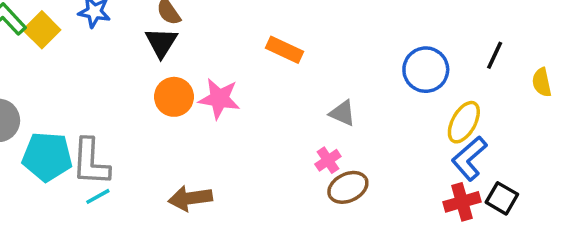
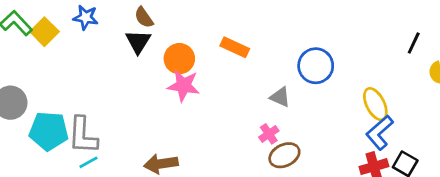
black line: (495, 55) -> (414, 43), moved
blue circle: (426, 70) -> (316, 66), moved
orange circle: (174, 97) -> (179, 59), moved
yellow ellipse: (464, 122) -> (375, 104), turned -56

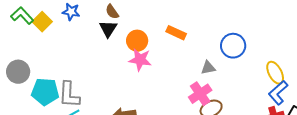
gray triangle: (280, 97) -> (208, 68), turned -35
pink cross: (269, 134) -> (200, 94), size x1.6

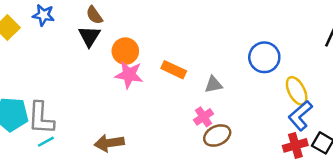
orange rectangle: (176, 33) -> (174, 70), moved
blue circle: (233, 46) -> (264, 57), moved
pink cross: (200, 94) -> (204, 117), size x0.7

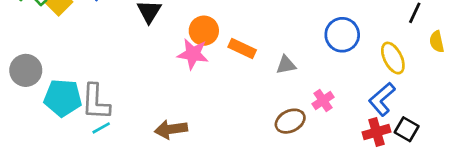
orange circle: (125, 51) -> (204, 31), moved
yellow ellipse: (297, 91) -> (393, 58), moved
pink cross: (204, 117) -> (323, 101), moved

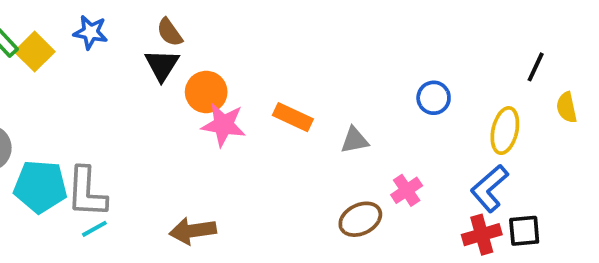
orange circle: (204, 31) -> (206, 92), moved
blue circle: (342, 35) -> (434, 98), size x0.7
yellow ellipse: (393, 58) -> (505, 131), turned 40
black square: (407, 129) -> (524, 231), turned -35

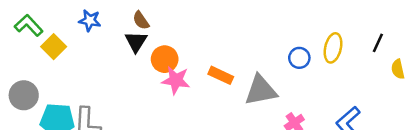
yellow square: (35, 52) -> (54, 47), moved
blue circle: (434, 98) -> (299, 58), moved
yellow ellipse: (505, 131) -> (333, 48), moved
gray triangle: (355, 140) -> (261, 90), size x1.8

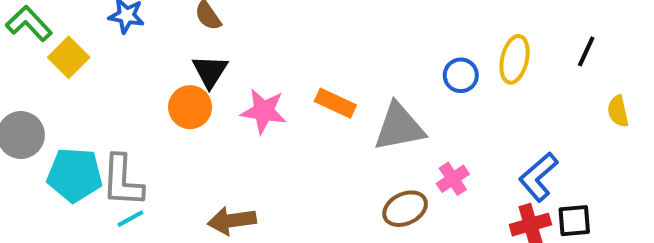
black triangle: (136, 42) -> (210, 71), moved
orange circle: (165, 59) -> (190, 107), moved
yellow semicircle: (398, 69) -> (618, 111), moved

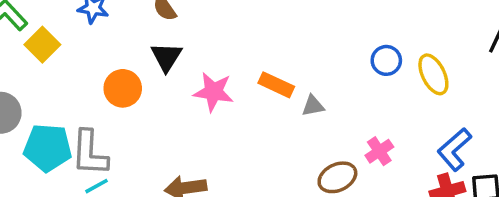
yellow ellipse: (515, 59) -> (433, 74), moved, turned -39
orange circle: (190, 107) -> (123, 88), moved
gray triangle: (399, 127) -> (313, 106), moved, size x0.5

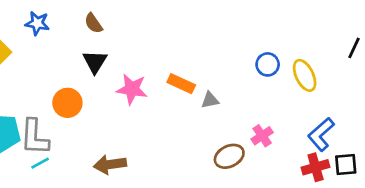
orange circle: (123, 88) -> (67, 103), moved

